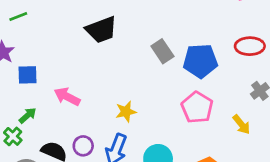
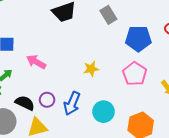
gray rectangle: (162, 51) -> (108, 15), moved
yellow star: (126, 112) -> (91, 69), moved

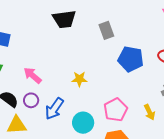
pink arrow: (36, 62) -> (33, 75), moved
pink pentagon: (135, 74) -> (116, 110), moved

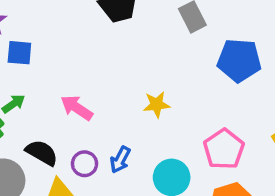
purple circle: (31, 100) -> (85, 164), moved
blue arrow: (54, 109) -> (120, 160), size x0.7

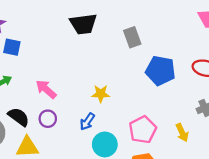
blue arrow: (120, 160) -> (87, 122), moved
purple circle: (85, 164) -> (48, 119), moved

